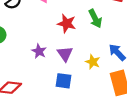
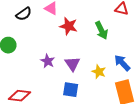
red star: (67, 23) -> (69, 26), moved

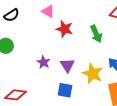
black semicircle: (24, 14) -> (12, 15), moved
yellow star: (99, 72) -> (93, 74), size x1.5

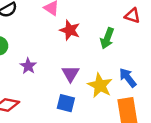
green arrow: (96, 34) -> (107, 38), turned 42
purple star: (43, 62) -> (28, 66), moved

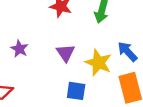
blue square: (66, 103) -> (76, 91), moved

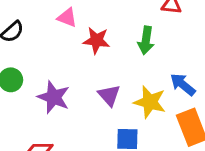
purple star: (19, 49) -> (54, 97), size x1.5

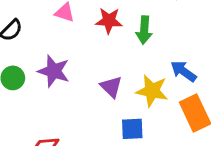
red star: (96, 40) -> (109, 21), moved
purple star: (54, 97) -> (54, 71), moved

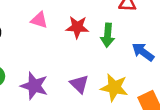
purple star: (54, 71) -> (34, 86), moved
blue arrow: (183, 71) -> (143, 52), moved

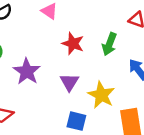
red star: (77, 27) -> (73, 44), moved

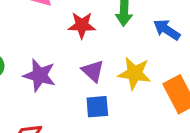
blue square: (76, 121) -> (97, 107), moved

